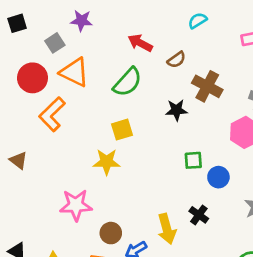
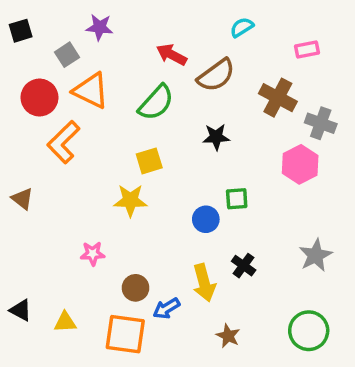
brown semicircle: (176, 60) -> (216, 75), size x1.6
brown cross: (207, 86) -> (278, 98), moved
blue circle: (218, 177) -> (206, 219), moved
pink star: (76, 205) -> (93, 254), size x0.6

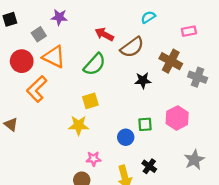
black star: (216, 137) -> (143, 80), moved
pink hexagon: (300, 164) -> (177, 118), moved
pink star: (93, 254) -> (94, 159), moved

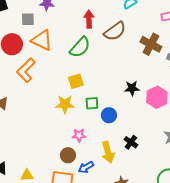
gray square: (39, 34) -> (28, 19), turned 32
red arrow: (104, 34) -> (89, 19), turned 60
black star: (143, 80) -> (132, 88), moved
green square: (145, 124) -> (92, 103), moved

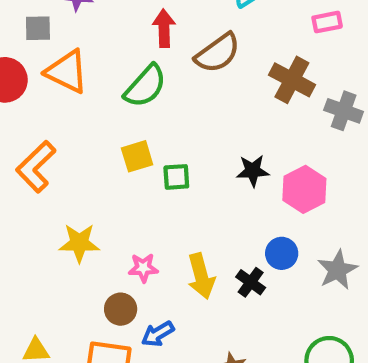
orange L-shape: (26, 70) -> (36, 167), moved
green square: (92, 103) -> (176, 177), moved
yellow star: (65, 104) -> (79, 243), moved
blue circle: (109, 115) -> (282, 253), moved
yellow arrow: (108, 152) -> (201, 276), moved

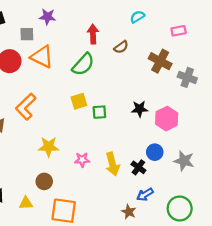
brown semicircle: (218, 53) -> (121, 47), size x0.6
gray star: (337, 270) -> (184, 161), turned -30
brown circle: (121, 309) -> (44, 181), moved
blue arrow: (158, 334) -> (145, 194), moved

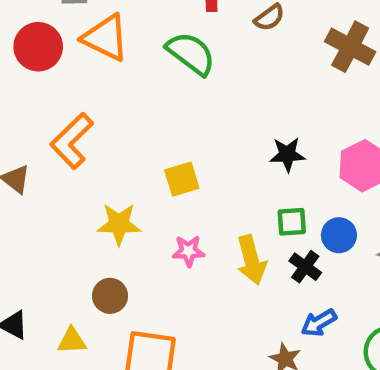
green semicircle: (83, 64) -> (191, 53), turned -95
yellow square: (79, 101) -> (182, 179), moved
black star: (140, 109) -> (287, 154), moved
green square: (99, 112) -> (292, 222), moved

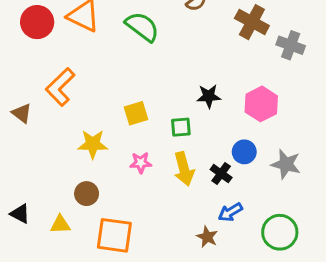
green square: (292, 222) -> (181, 127), moved

